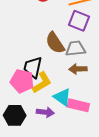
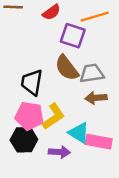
purple square: (79, 21) -> (73, 36), moved
black trapezoid: (33, 67) -> (32, 82), moved
black hexagon: (15, 115) -> (24, 140), moved

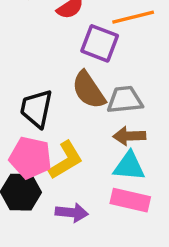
cyan triangle: (79, 133) -> (129, 166), moved, turned -30

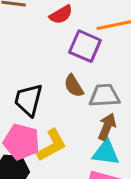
brown semicircle: (89, 90) -> (74, 86), size x0.7
brown arrow: (129, 136) -> (107, 127), turned 112

